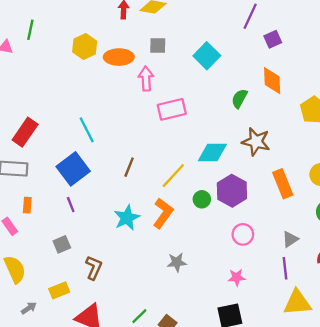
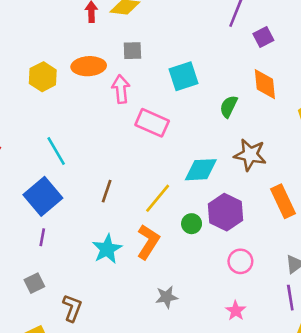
yellow hexagon: (85, 46) -> (43, 77), moved
cyan square: (207, 56) -> (183, 76), moved, turned 30
pink rectangle: (172, 109) -> (152, 123), turned 40
purple line: (71, 205) -> (42, 237), turned 35
pink star: (237, 277) -> (236, 311), turned -30

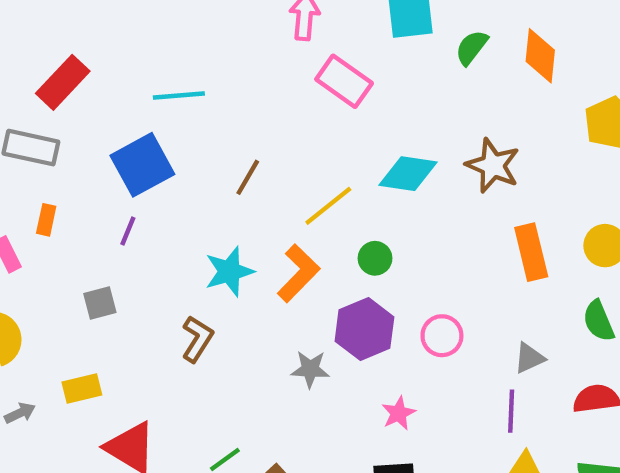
green semicircle: (229, 107) -> (472, 47), moved
cyan line: (56, 151) -> (179, 96), turned -76
purple hexagon: (225, 212) -> (364, 329), moved
brown L-shape: (72, 308) -> (197, 339), moved
pink star: (236, 311) -> (399, 413), moved

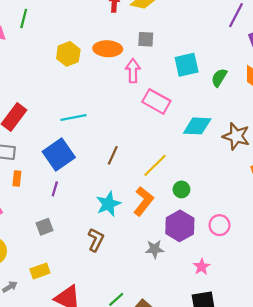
cyan diamond: (408, 174) -> (197, 126), moved
orange rectangle: (46, 220) -> (17, 179), moved

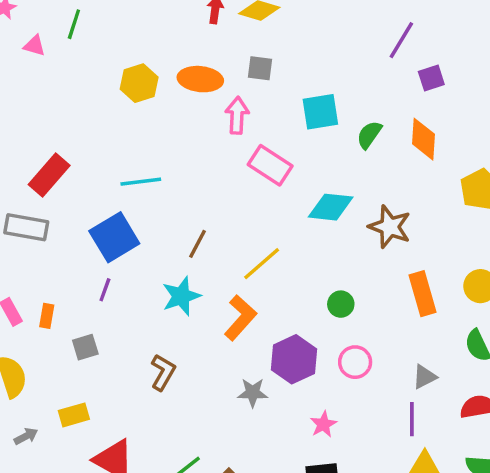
orange rectangle: (17, 179) -> (47, 316), moved
green circle: (181, 189) -> (341, 304), moved
cyan star: (108, 204) -> (181, 296), moved

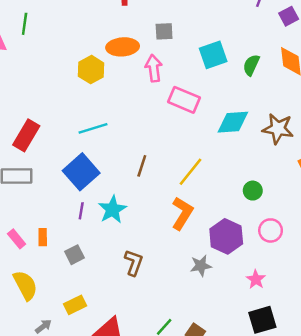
yellow hexagon: (139, 83) -> (91, 70), moved
cyan star: (181, 296) -> (112, 210), moved

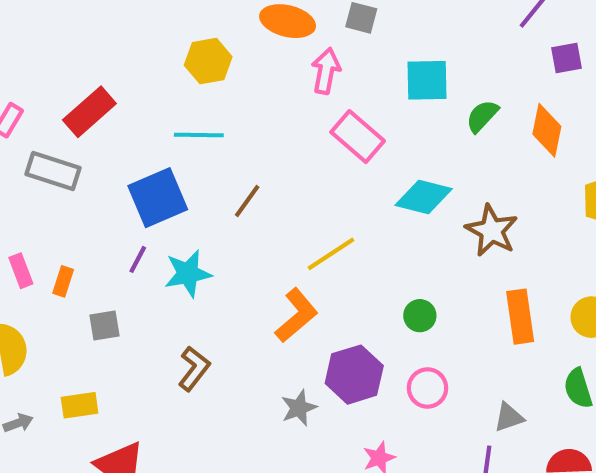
yellow hexagon: (91, 70) -> (208, 61), moved
brown line: (142, 166) -> (247, 201), moved
gray star: (201, 266) -> (299, 408), turned -30

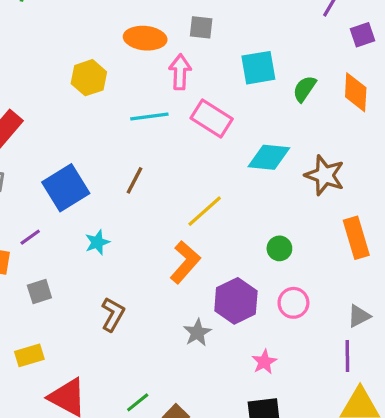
cyan line: (199, 135) -> (149, 116), moved
purple line: (138, 259) -> (30, 237), moved, turned 35
cyan star: (188, 273) -> (97, 242), size x0.7

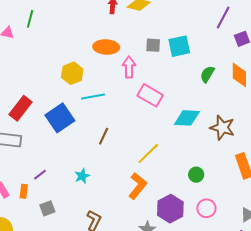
gray square: (201, 27) -> (153, 45), moved
cyan square: (258, 68) -> (179, 46), moved
cyan line: (149, 116) -> (93, 97), moved
blue square: (66, 188) -> (60, 118), moved

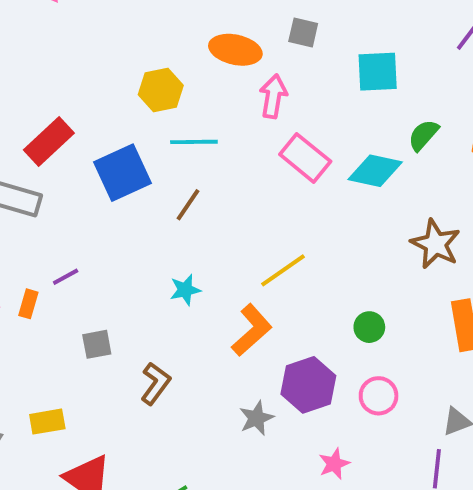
gray square: (153, 45) -> (303, 32), moved
cyan diamond: (187, 118) -> (375, 171), moved
brown line: (104, 136) -> (188, 205), moved
cyan star: (82, 176) -> (185, 290), moved
gray square: (47, 208) -> (97, 344), moved

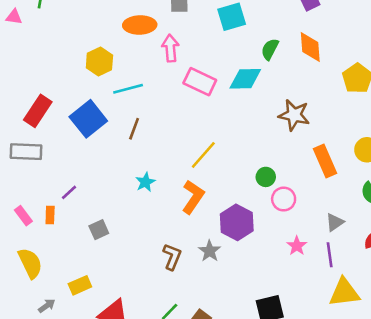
brown L-shape: (155, 384) -> (172, 257), moved
pink circle: (379, 396) -> (284, 199), moved
pink star: (334, 464) -> (297, 246), moved

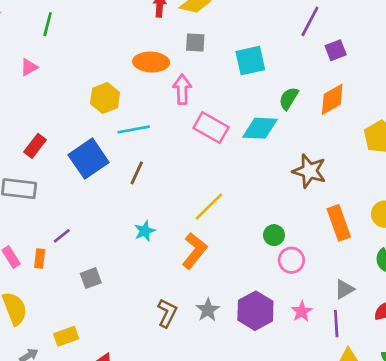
pink triangle: (14, 17) -> (29, 67), moved, turned -42
orange diamond: (310, 47) -> (332, 99), turned 60
red rectangle: (38, 111) -> (35, 146), size x0.7
purple hexagon: (237, 222) -> (255, 311), moved

